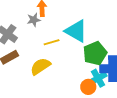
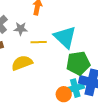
gray star: (34, 20) -> (21, 29), moved

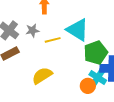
yellow semicircle: (22, 63) -> (42, 76), moved
cyan cross: (75, 88) -> (98, 78), turned -30

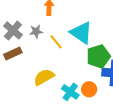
yellow line: (53, 40) -> (56, 42), turned 63
cyan cross: (98, 78) -> (70, 92), moved

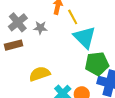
yellow line: (56, 42) -> (73, 17), moved

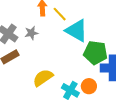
green pentagon: (97, 64) -> (95, 53), turned 30

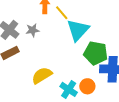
cyan triangle: (77, 30) -> (78, 30), turned 40

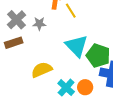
cyan triangle: (78, 30) -> (77, 46), moved, turned -35

